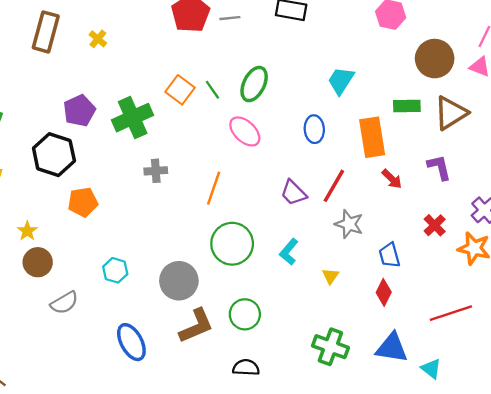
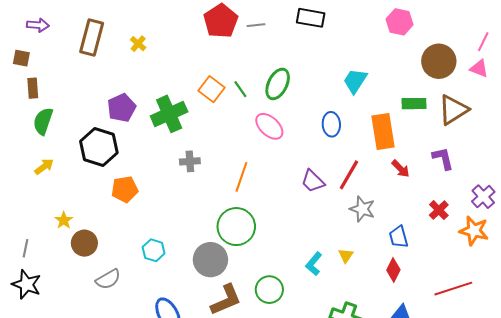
yellow star: (27, 231) -> (64, 220), moved
green circle: (232, 244) -> (236, 227), moved
cyan L-shape: (289, 252) -> (314, 264), moved

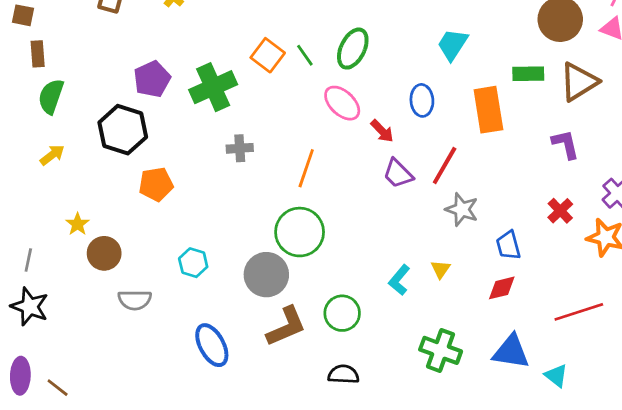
red arrow: (401, 169) -> (382, 131), moved
red diamond: (393, 270) -> (502, 288), turned 50
gray semicircle: (108, 279) -> (135, 300), turned 30

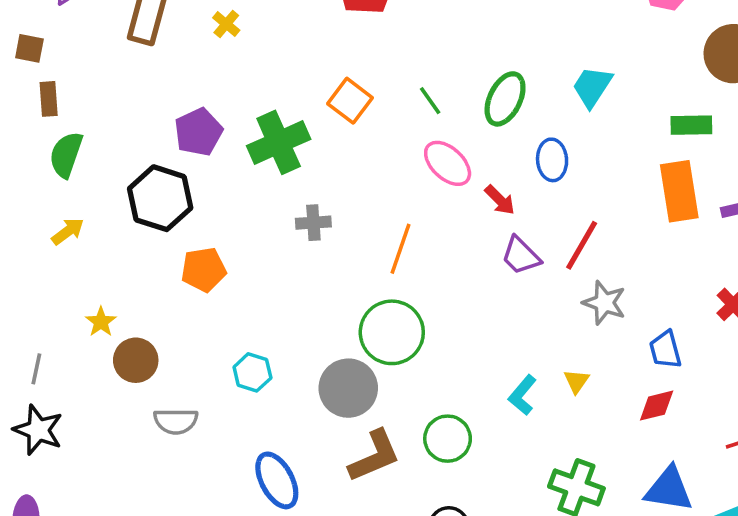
green ellipse: (353, 49) -> (505, 99), moved
green line: (305, 55) -> (430, 101), moved
orange rectangle: (488, 110) -> (679, 191), moved

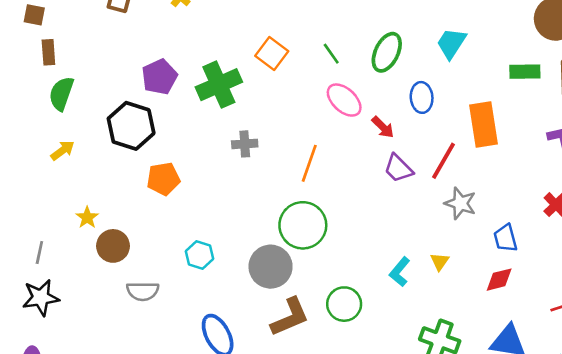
orange rectangle: (679, 191) -> (484, 125), moved
black star: (38, 430) -> (41, 298), turned -30

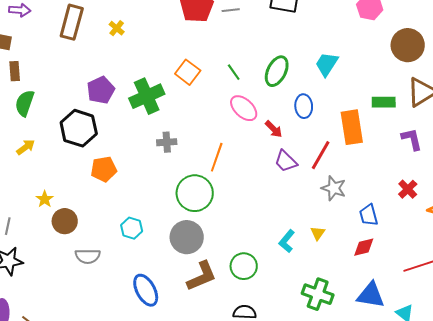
green rectangle: (525, 72) -> (384, 102), moved
green circle: (303, 225) -> (195, 193), moved

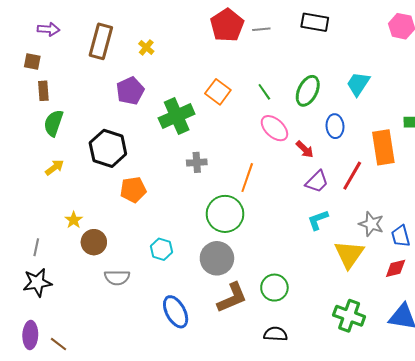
purple pentagon: (101, 90) -> (130, 91), moved
purple trapezoid: (286, 161) -> (317, 182), turned -90
gray star: (334, 188) -> (371, 224), moved
yellow triangle: (318, 233) -> (349, 254), size x2.0
cyan L-shape: (287, 241) -> (318, 220), moved, turned 30

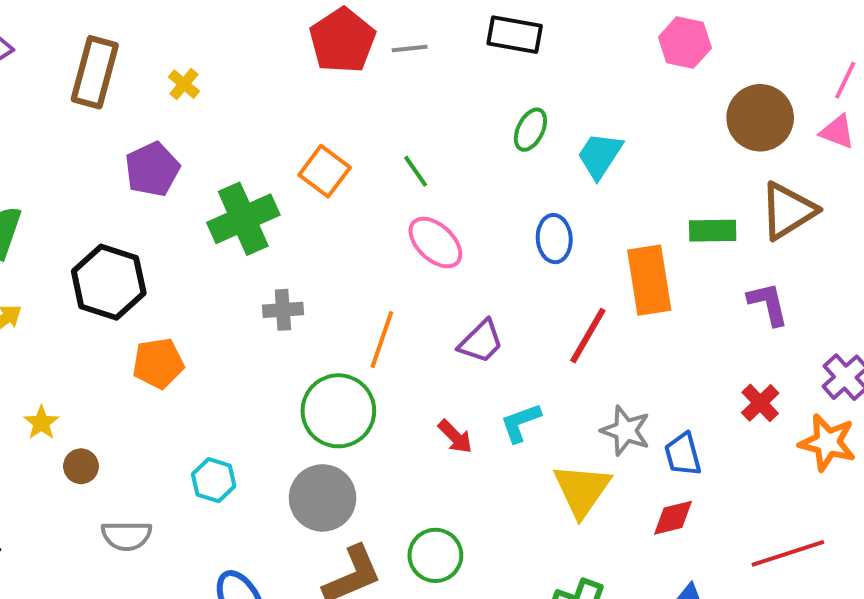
green ellipse: (308, 91) -> (530, 130), moved, size x0.7
red arrow: (305, 149) -> (455, 437), moved
purple trapezoid: (317, 182) -> (481, 342), moved
brown circle: (94, 242) -> (81, 466), size x0.7

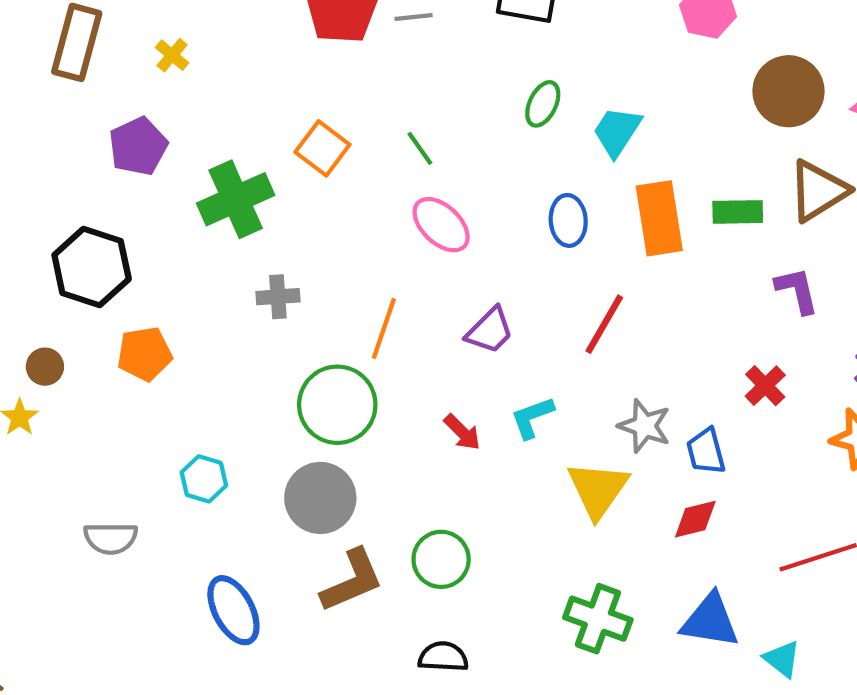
orange rectangle: (649, 280) -> (659, 218), moved
red cross: (760, 403) -> (765, 386), moved
brown circle: (81, 466) -> (45, 367), moved

